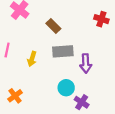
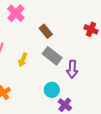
gray rectangle: (63, 51) -> (52, 56), turned 36

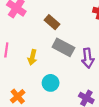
cyan circle: (52, 90) -> (51, 83), moved

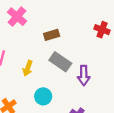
brown rectangle: (52, 22) -> (52, 35), turned -64

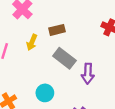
yellow arrow: (28, 68) -> (32, 42), moved

